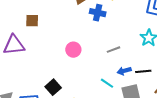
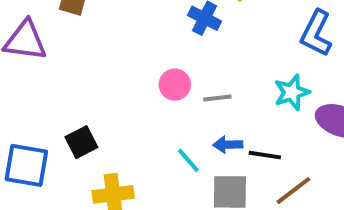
pink circle: (73, 50) -> (175, 85), moved

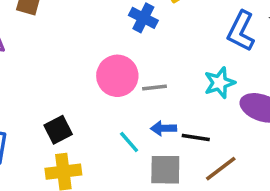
pink circle: (175, 85) -> (117, 76), size x1.5
black square: (81, 142) -> (58, 130), moved

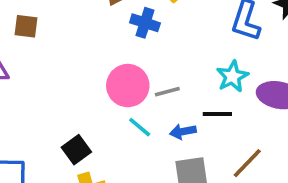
black line: (196, 137) -> (217, 114), moved
cyan line: (129, 142) -> (140, 127), moved

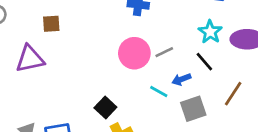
black line: (217, 114) -> (204, 62), turned 60
cyan line: (140, 127) -> (159, 91), moved

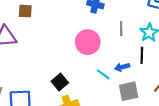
gray line: (164, 52) -> (121, 29), moved, turned -72
black line: (204, 62) -> (142, 55), turned 35

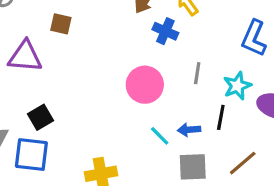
black square: (60, 82) -> (40, 117), moved

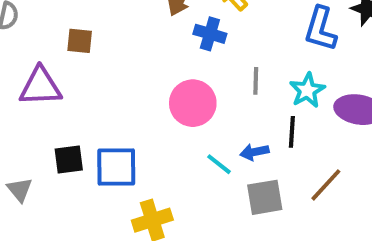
black square: (40, 117) -> (69, 160), turned 30
blue square: (31, 155) -> (116, 167), moved

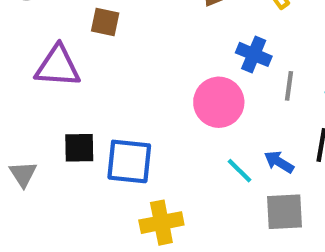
blue cross: (210, 34) -> (254, 54), moved
blue arrow: (254, 152) -> (279, 162), turned 36

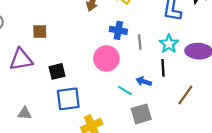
black square: (79, 148) -> (57, 71), moved
gray triangle: (23, 174) -> (25, 113), moved, turned -40
gray square: (285, 212) -> (141, 114), moved

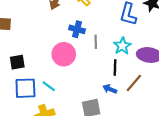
blue arrow: (144, 81) -> (110, 89), moved
cyan line: (125, 91) -> (49, 86), moved
brown line: (185, 95) -> (134, 83), moved

